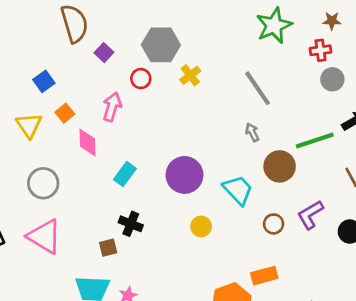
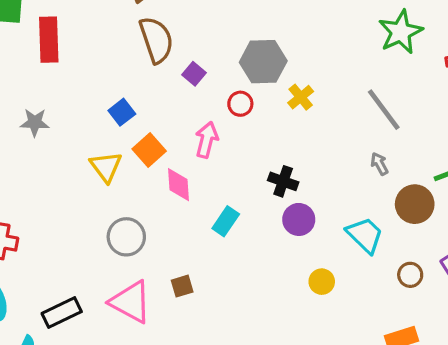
orange square: (65, 113) -> (149, 150), size x1.4
purple circle: (184, 175) -> (299, 219), size x0.7
black cross: (131, 224) -> (283, 181), moved
brown square: (108, 248) -> (182, 286), moved

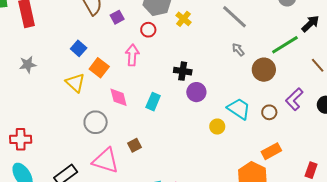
purple square: (194, 74) -> (117, 17), turned 32
pink diamond: (178, 185) -> (119, 97), moved
cyan trapezoid: (365, 235) -> (239, 109), moved

